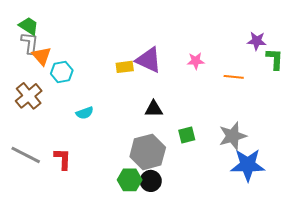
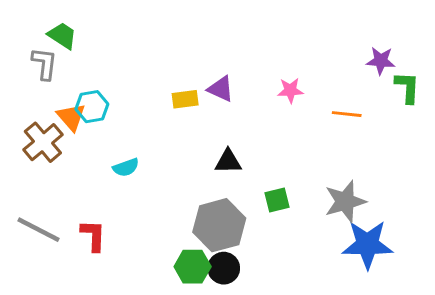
green trapezoid: (29, 26) -> (62, 36), moved
orange triangle: (42, 56) -> (71, 117), moved
purple triangle: (149, 60) -> (221, 89), size x0.7

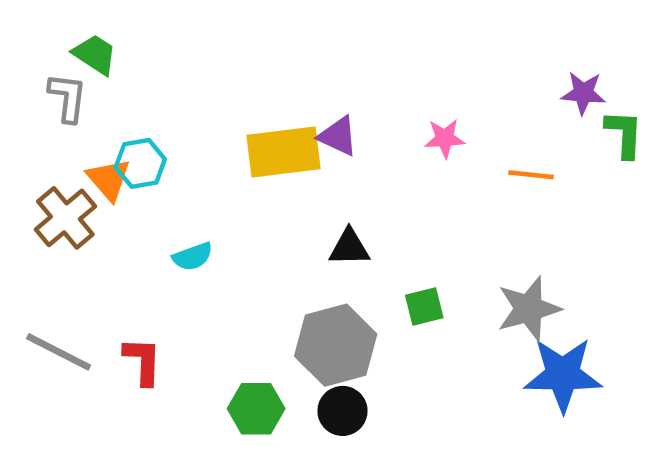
yellow rectangle: (185, 99) -> (283, 152), size x1.8
green hexagon: (193, 267) -> (256, 409), moved

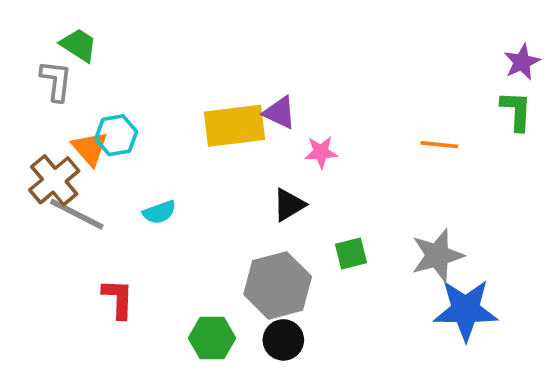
purple star: (583, 93) -> (522, 62), moved, turned -30
pink star: (445, 138) -> (321, 152), moved
black triangle: (349, 247) -> (289, 205), turned -30
gray line: (59, 352) -> (77, 214), moved

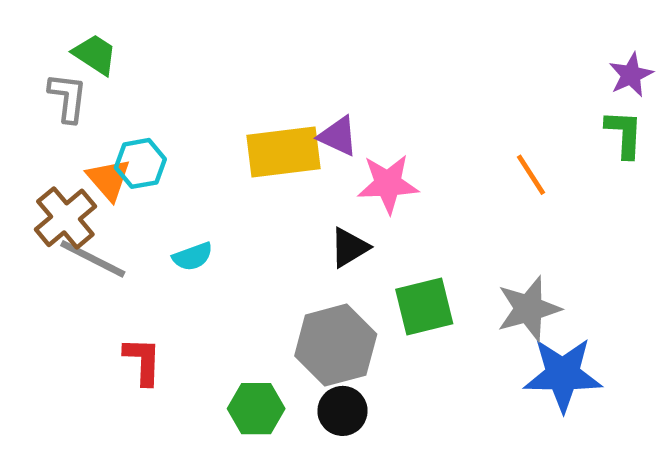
orange line: (439, 145) -> (531, 175), turned 51
pink star: (321, 152) -> (388, 184), size x1.5
green square: (351, 254) -> (424, 306), size x1.5

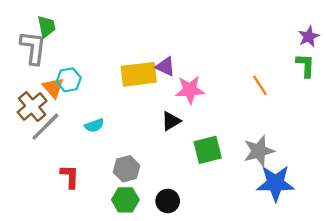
green trapezoid: (95, 54) -> (47, 27), turned 45
gray L-shape: (68, 98) -> (33, 48), size x1.4
gray line: (93, 259) -> (45, 127), turned -72
gray hexagon: (336, 345) -> (127, 169), moved, size x0.7

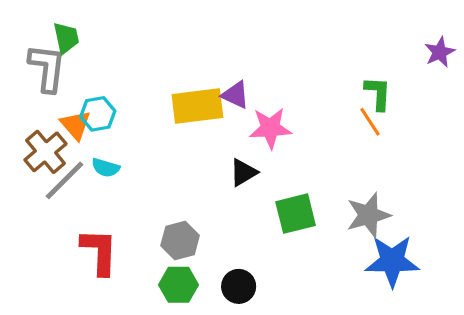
green L-shape: (305, 65) -> (378, 93), moved
cyan semicircle: (94, 125) -> (106, 168), moved, turned 36
red L-shape: (70, 177) -> (99, 252), size x1.4

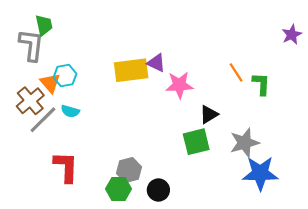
green L-shape: (378, 93) -> (261, 84), moved
orange line: (370, 122) -> (236, 72), moved
black triangle: (243, 172) -> (209, 114), moved
gray hexagon: (180, 240) -> (129, 170), moved

